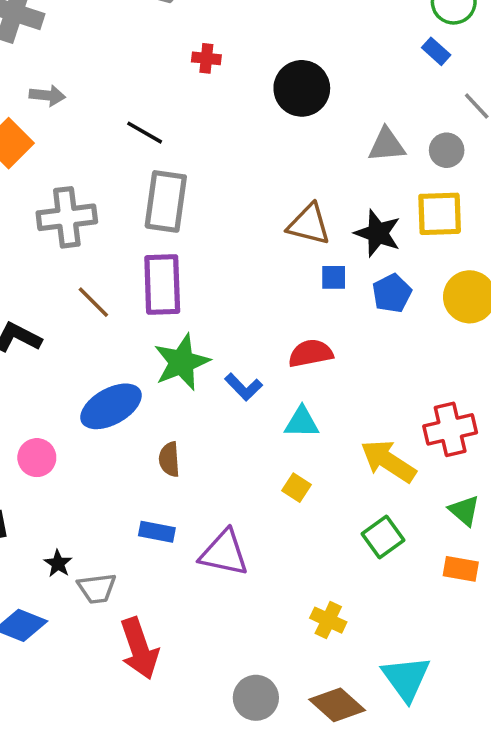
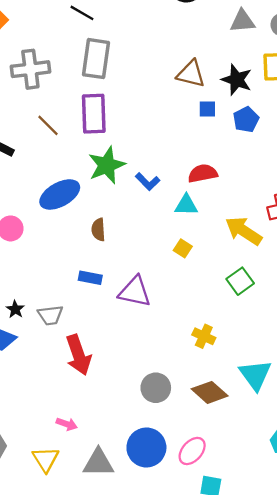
red semicircle: (311, 353) -> (203, 173), moved
black star: (58, 564) -> (15, 309), moved

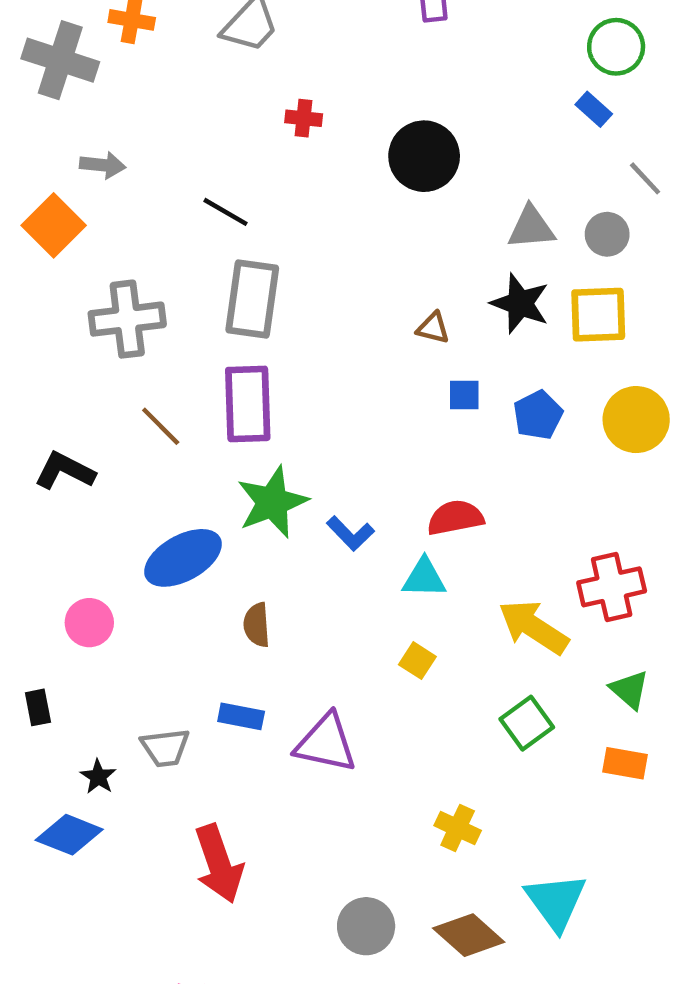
brown triangle: (191, 74) -> (433, 328), size x0.6
black star: (237, 80) -> (520, 303), moved
gray trapezoid: (50, 315) -> (165, 748), moved

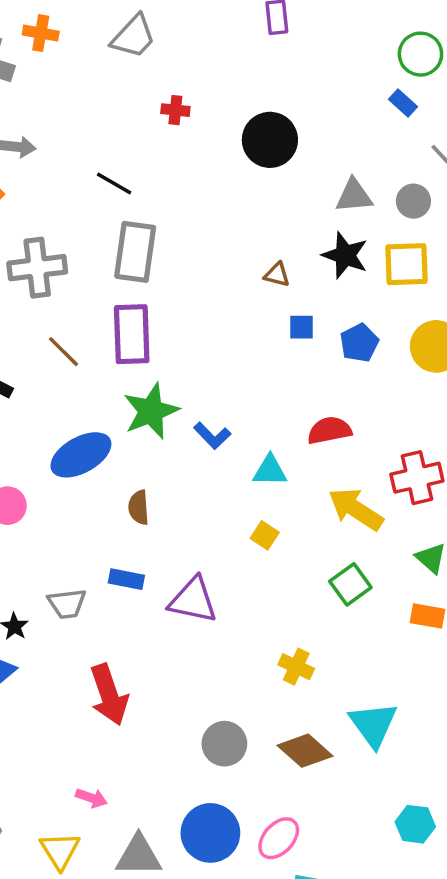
red semicircle: (455, 518) -> (329, 430), moved

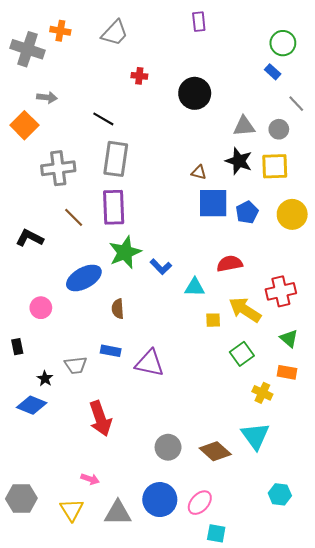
blue square: (301, 327) -> (213, 203), size x2.0
yellow square: (265, 535) -> (213, 320), moved, turned -35
yellow cross: (296, 667) -> (262, 393), moved

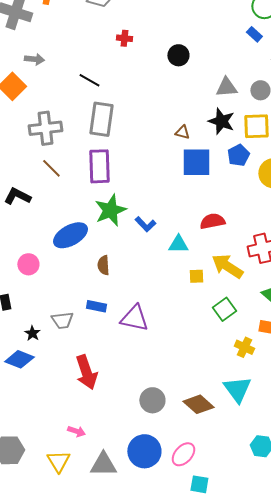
black circle: (195, 93) -> (178, 55), size x0.7
blue pentagon: (247, 212) -> (238, 155), moved
brown line: (74, 217) -> (51, 168), moved

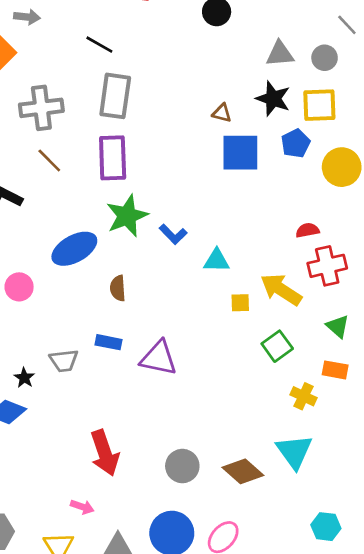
red semicircle: (212, 221) -> (307, 230), moved, size x0.7
red arrow: (86, 372) -> (105, 453), moved

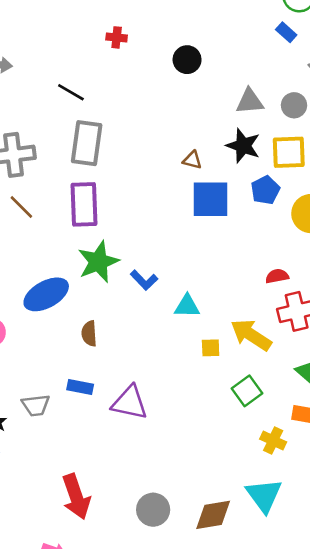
brown diamond: (243, 471) -> (213, 515), turned -51

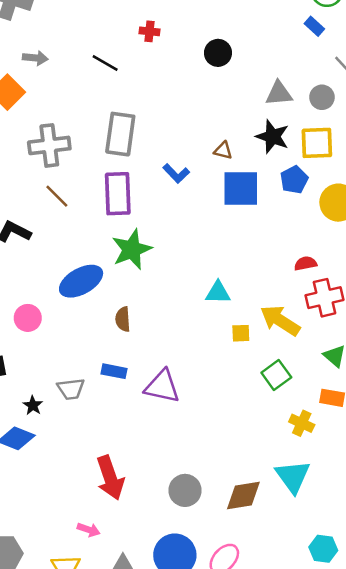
black line: (71, 92) -> (105, 63), moved
blue L-shape: (144, 280) -> (176, 173), moved

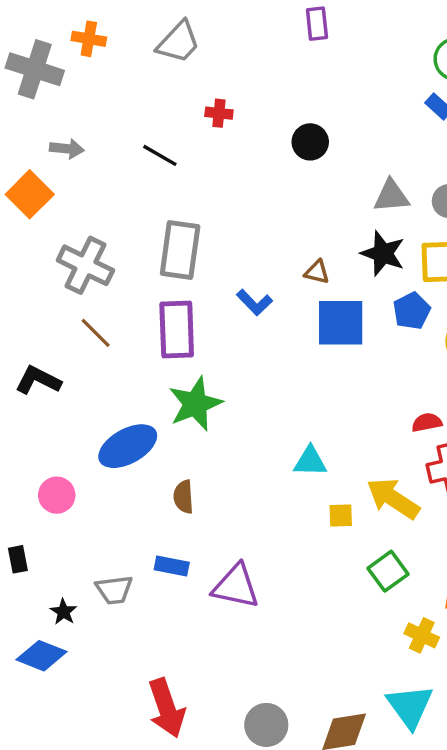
gray cross: (49, 145) -> (85, 265), turned 33

